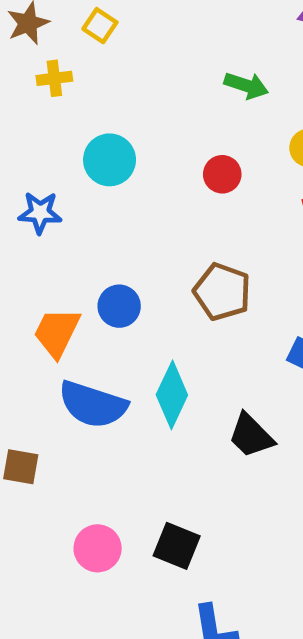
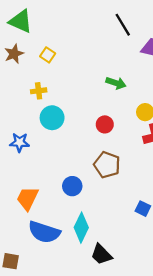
yellow cross: (54, 78) -> (39, 91), moved
brown pentagon: (222, 292) -> (107, 165), moved
blue circle: (119, 306) -> (72, 186), moved
black trapezoid: (251, 436) -> (101, 254), moved

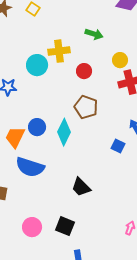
yellow cross: (39, 91) -> (59, 51), moved, size x1.5
blue circle: (72, 186) -> (37, 127), moved
cyan diamond: (81, 228) -> (64, 132), moved

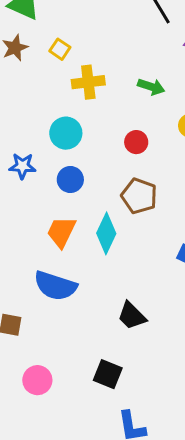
yellow cross: (59, 51) -> (88, 82), moved
blue circle: (37, 127) -> (70, 179), moved
orange trapezoid: (15, 137) -> (61, 232), moved
pink circle: (32, 227) -> (37, 380), moved

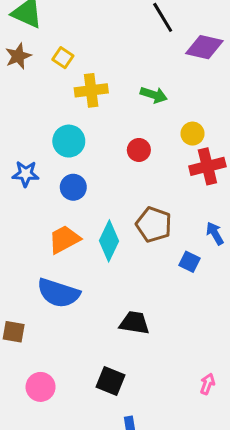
brown pentagon: (139, 196) -> (154, 224), moved
orange trapezoid: (61, 232) -> (64, 239), turned 36
black trapezoid: (132, 316) -> (134, 323), turned 144

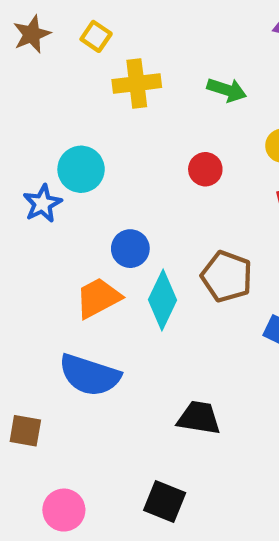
cyan circle: (69, 141) -> (81, 169), moved
blue star: (26, 174) -> (42, 204), turned -30
blue circle: (73, 187) -> (130, 249), moved

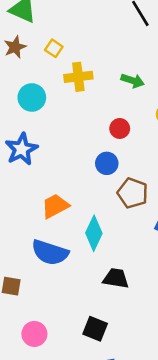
cyan circle: (81, 169) -> (32, 97), moved
blue star: (42, 204) -> (21, 149), size x1.4
blue circle: (130, 249) -> (107, 163), moved
cyan diamond: (162, 300) -> (94, 233), moved

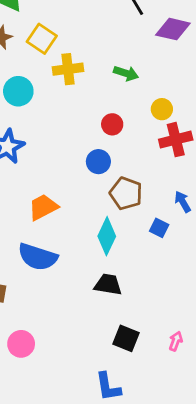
yellow square: (54, 48) -> (42, 39), size x1.5
cyan diamond: (94, 233) -> (107, 236), moved
black square: (95, 329) -> (126, 338), moved

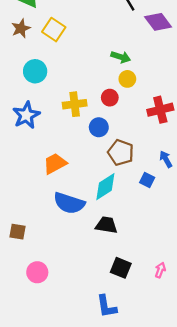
purple diamond: (173, 29) -> (158, 22), turned 40
yellow cross: (68, 69) -> (75, 104), moved
yellow circle: (162, 109) -> (127, 79), moved
cyan diamond: (107, 236) -> (105, 187), turned 32
blue semicircle: (38, 257) -> (69, 203), moved

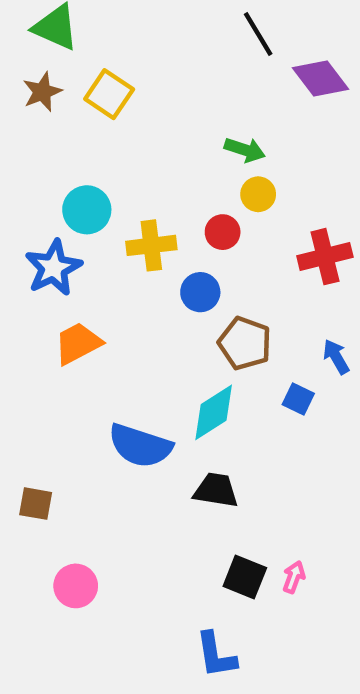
cyan circle: (35, 71) -> (87, 210), moved
orange trapezoid: (55, 164) -> (78, 343), moved
pink arrow: (160, 270) -> (294, 577), moved

